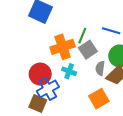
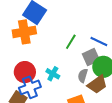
orange cross: (63, 47) -> (24, 32), moved
gray square: (88, 50) -> (91, 57), moved

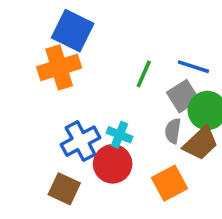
red circle: (25, 72) -> (113, 164), moved
blue cross: (30, 87) -> (81, 141), moved

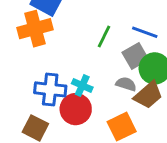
gray semicircle: (173, 131) -> (126, 84), turned 96
blue cross: (81, 141) -> (50, 89), turned 32

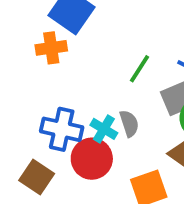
orange cross: (35, 29) -> (51, 48), size x0.7
gray semicircle: (126, 84) -> (129, 123), moved, turned 48

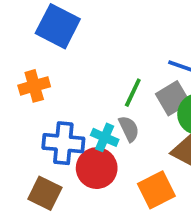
orange cross: (51, 48) -> (34, 86), moved
green line: (140, 69) -> (133, 93), moved

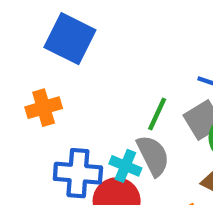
gray semicircle: (129, 129) -> (153, 156), size x1.4

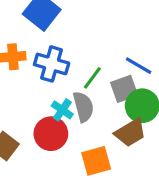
blue cross: (78, 173) -> (52, 64), moved

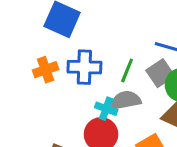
gray semicircle: (83, 107) -> (126, 100), turned -72

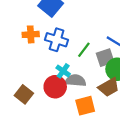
gray semicircle: (126, 100) -> (75, 81), moved

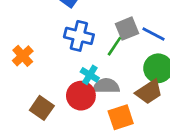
orange cross: (31, 34) -> (23, 56), moved, turned -35
gray square: (105, 58) -> (127, 29), moved

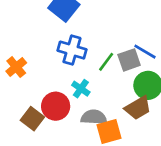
gray square: (127, 29) -> (129, 60), moved
gray semicircle: (106, 86) -> (94, 117), moved
red circle: (81, 96) -> (56, 106), moved

